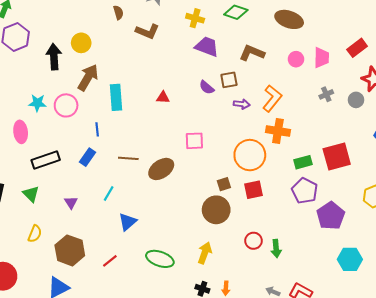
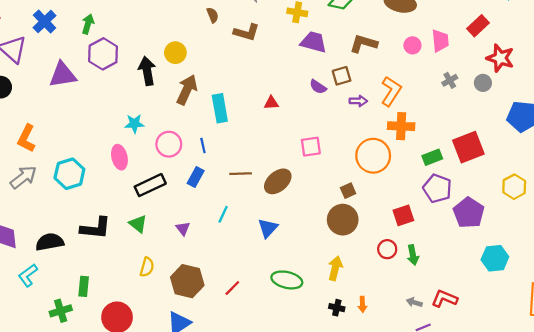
pink circle: (66, 105) -> (169, 144), moved
red square: (254, 190) -> (403, 215), moved
blue triangle: (128, 222) -> (268, 228), moved

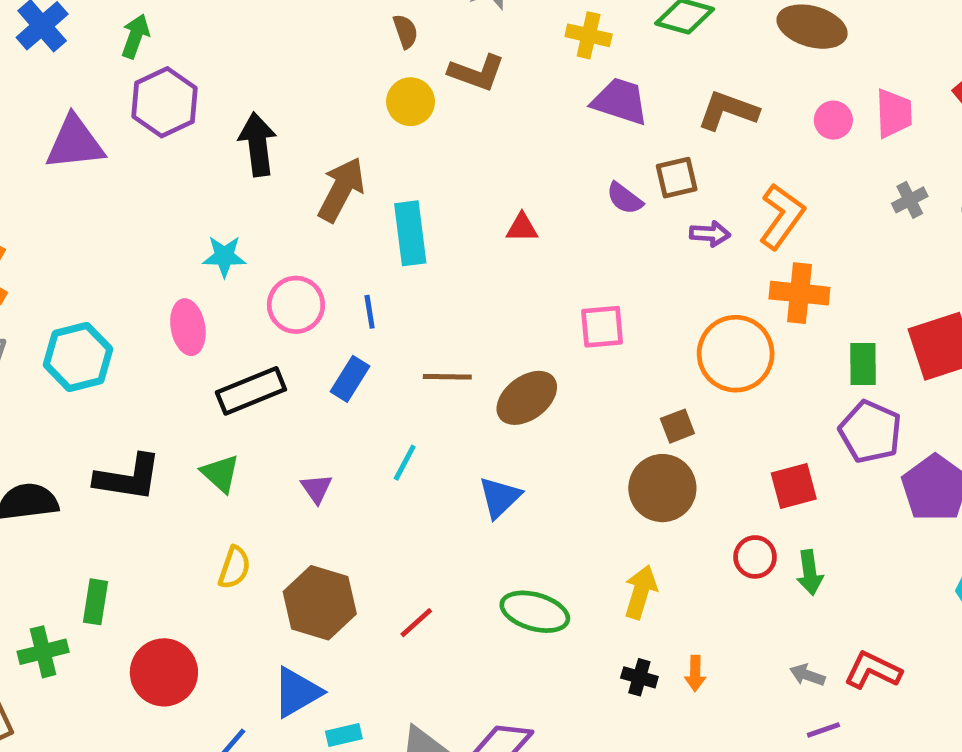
yellow circle: (175, 53) -> (411, 102), moved
green rectangle: (432, 157) -> (863, 364), turned -72

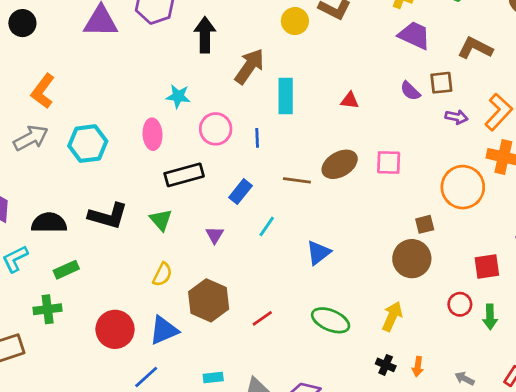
blue rectangle: (350, 379) -> (240, 192), moved
brown ellipse: (527, 398) -> (340, 164), moved
green rectangle: (96, 602) -> (66, 270), moved, turned 50
gray arrow: (807, 675) -> (465, 379), moved
blue triangle: (297, 692) -> (164, 330), moved

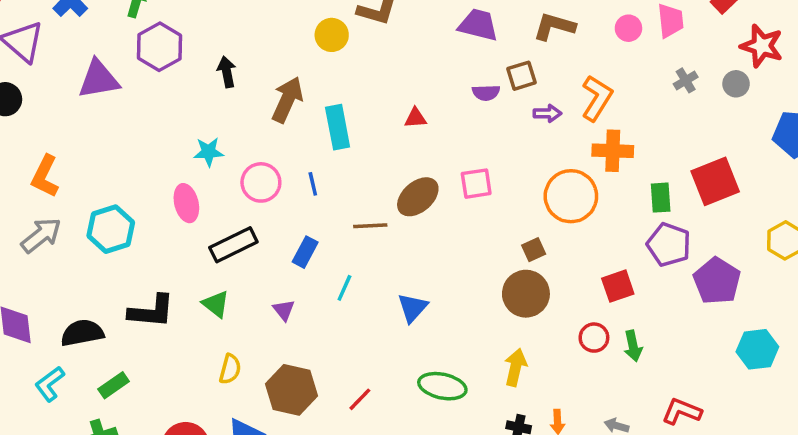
black arrow: (205, 35) -> (227, 72), size x0.7
purple semicircle: (410, 91) -> (486, 93), turned -35

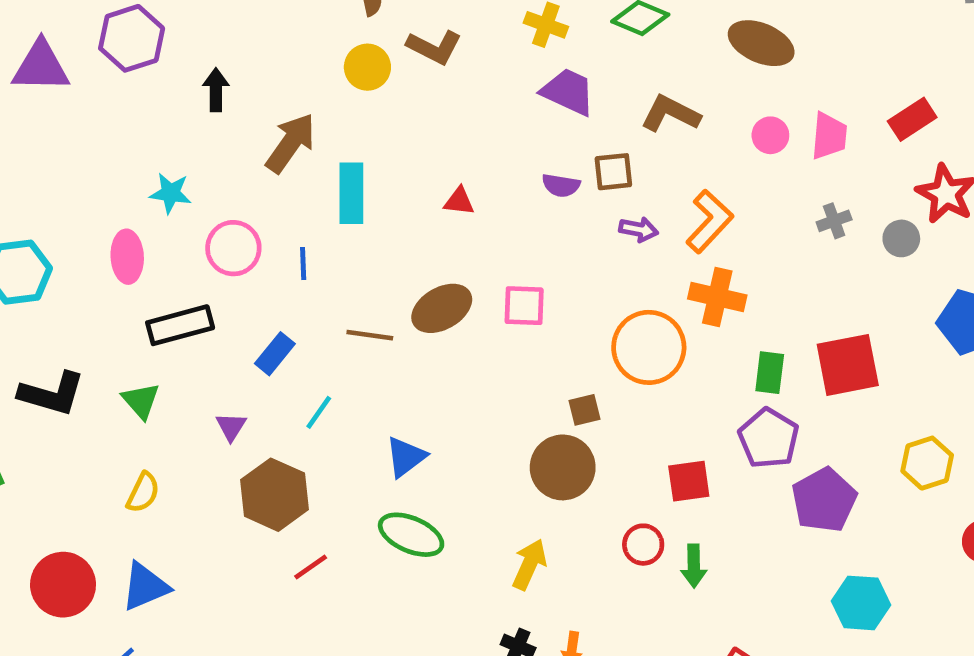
green ellipse: (442, 386) -> (411, 535), moved
brown hexagon: (291, 390) -> (275, 495), moved

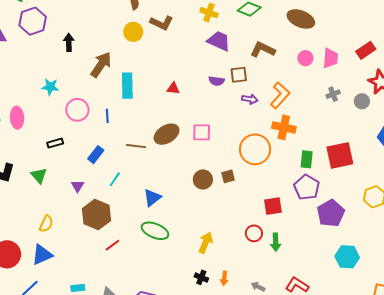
pink ellipse: (127, 257) -> (17, 118), moved
black rectangle: (180, 325) -> (55, 143), size x0.6
brown circle: (563, 467) -> (203, 179), moved, size x0.7
yellow semicircle: (143, 492) -> (46, 224), moved

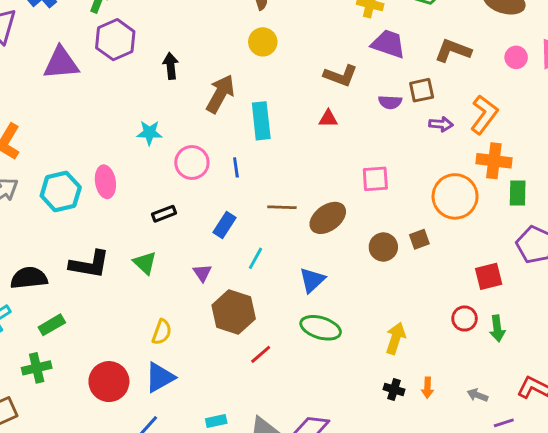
brown L-shape: (162, 23) -> (340, 76), moved
brown ellipse: (167, 134) -> (328, 218), moved
green rectangle: (307, 159) -> (518, 193), moved

